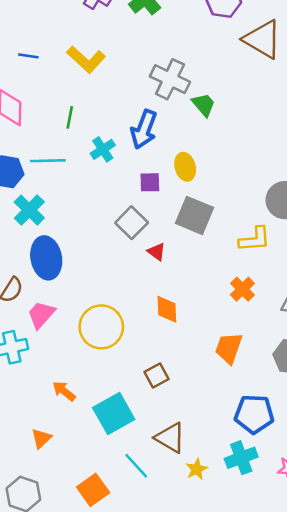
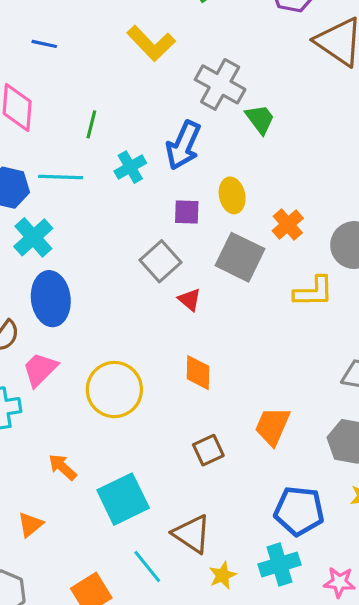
yellow L-shape: (86, 59) -> (151, 43), moved
orange cross: (242, 289) -> (288, 224), moved
brown square: (157, 375) -> (208, 450), moved

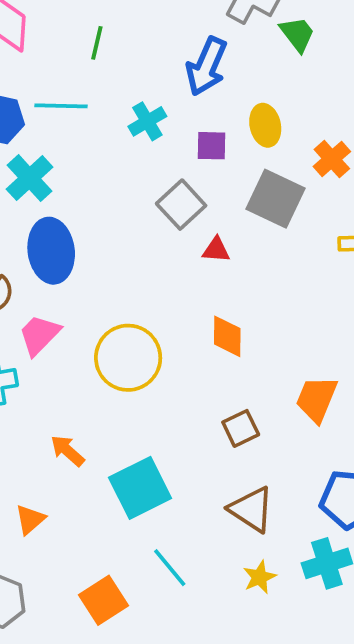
cyan cross: (130, 167) -> (147, 121), moved
red triangle: (190, 300) -> (216, 250), turned -35
brown triangle: (192, 534) -> (251, 509), moved

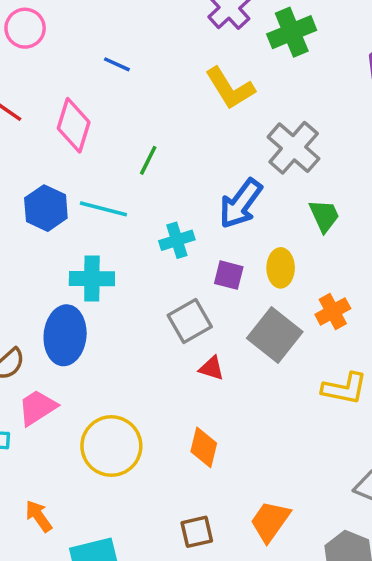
green trapezoid: (297, 34) -> (324, 216), moved
cyan cross: (30, 178) -> (92, 279), moved, turned 30

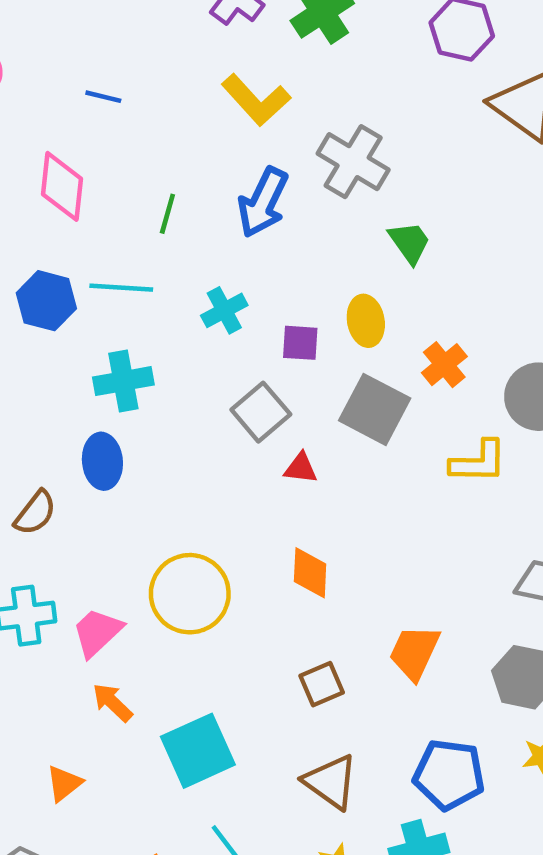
blue arrow: (241, 204) -> (263, 202), moved
blue ellipse: (65, 335) -> (102, 461), size x0.7
pink trapezoid: (37, 408) -> (97, 632), moved

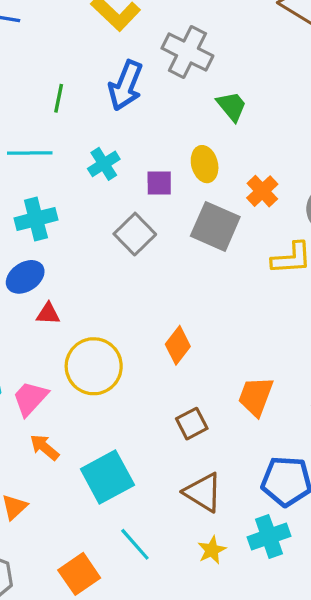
blue ellipse: (102, 461) -> (25, 277), turned 66
red triangle: (301, 468) -> (48, 314), moved
orange diamond: (310, 573) -> (178, 345), turned 39

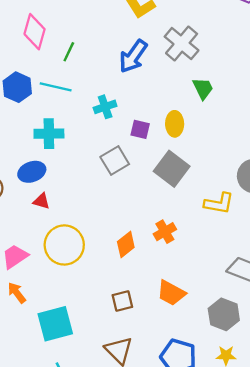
green line: (59, 98) -> (69, 52), moved
orange cross: (262, 191) -> (165, 232), moved
orange trapezoid: (256, 396) -> (171, 293), turned -96

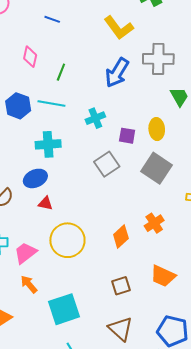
pink diamond: (35, 32) -> (30, 57), size x0.7
gray cross: (182, 44) -> (158, 59), turned -36

